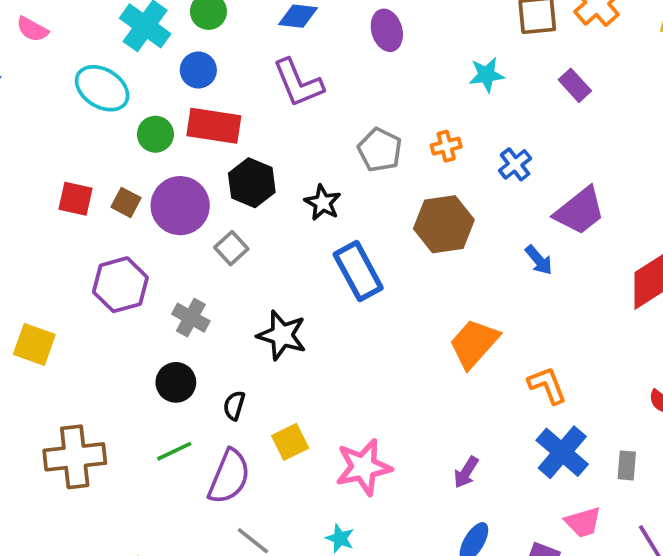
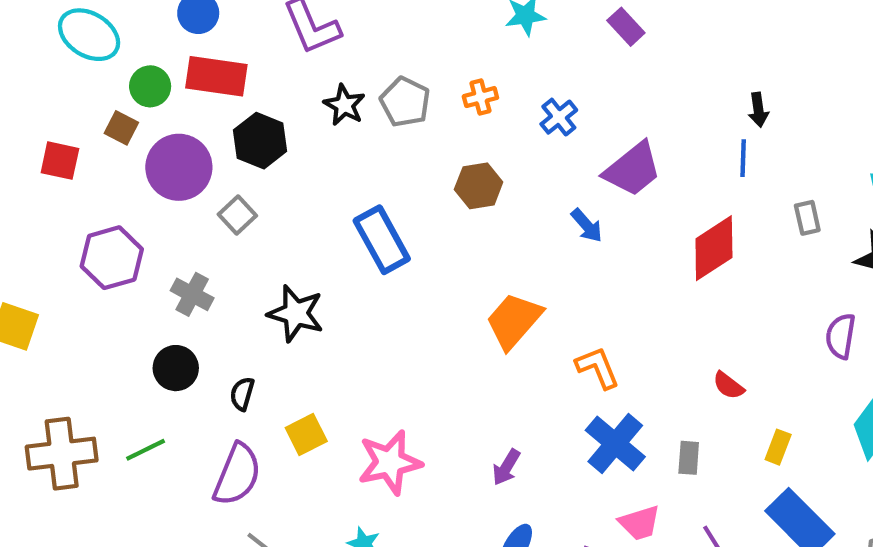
brown square: (126, 202) -> (121, 128), moved
black star: (323, 203) -> (344, 105), moved
brown hexagon: (444, 224) -> (479, 186), size x0.7
green line: (174, 451) -> (146, 450), moved

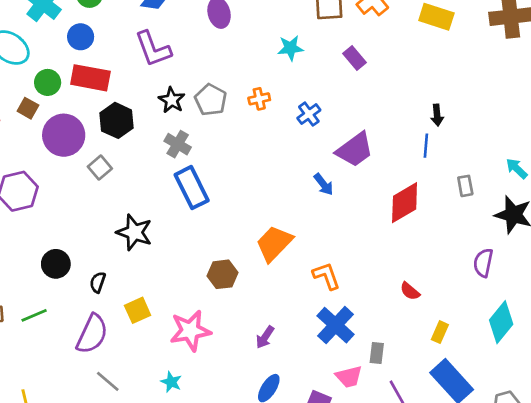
brown hexagon: (479, 186) -> (222, 274), moved
gray cross: (192, 294) -> (178, 144), moved
gray rectangle: (689, 458) -> (377, 353), moved

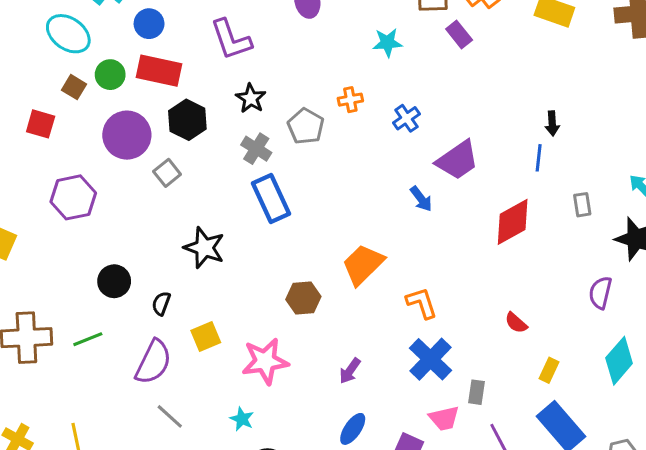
purple rectangle: (355, 58) -> (459, 35), moved
gray pentagon: (211, 100) -> (306, 126), moved
brown square: (28, 108) -> (74, 87), moved

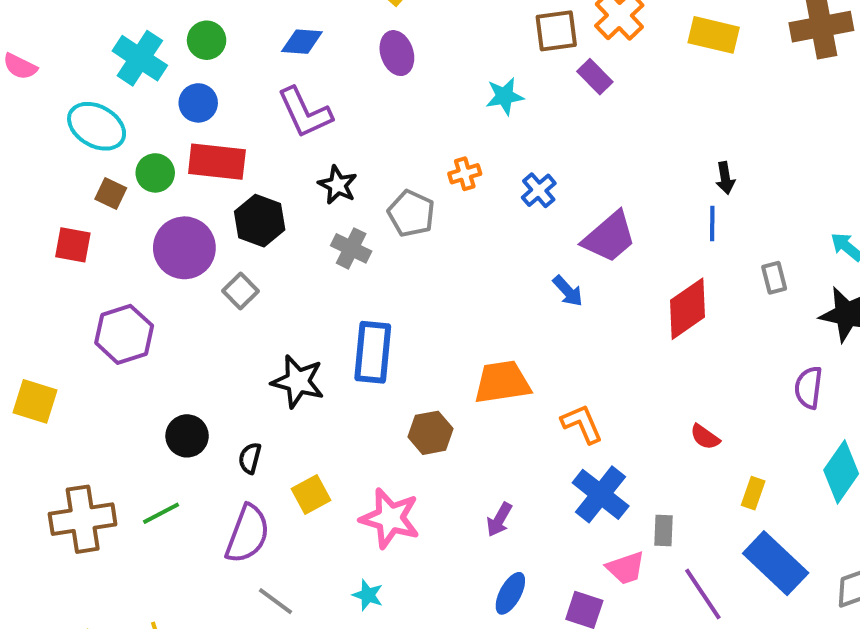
blue rectangle: (271, 198) -> (373, 352), moved, turned 36
orange trapezoid: (363, 264) -> (502, 382), turned 42
pink star: (265, 361) -> (390, 518), turned 30

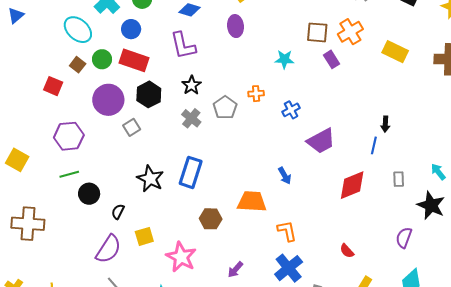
blue arrow: (568, 291) -> (285, 176), moved
green line: (161, 513) -> (69, 174), moved

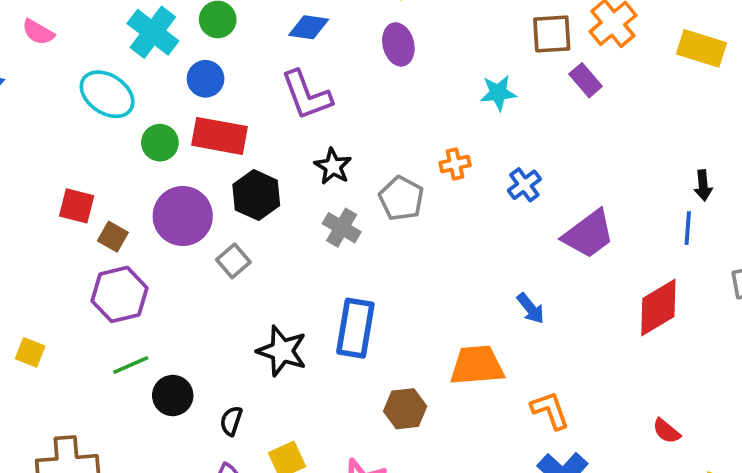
brown square: (78, 65) -> (113, 237), moved
yellow square: (17, 160) -> (30, 352), size x0.7

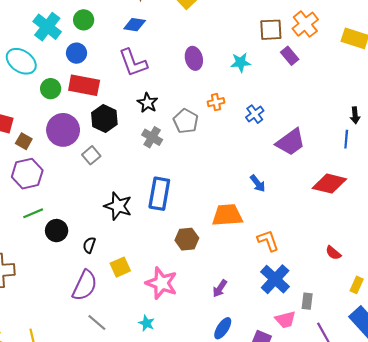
purple ellipse: (398, 44) -> (194, 58), moved
red diamond: (658, 308) -> (329, 184), turned 44

